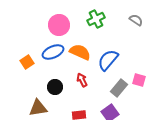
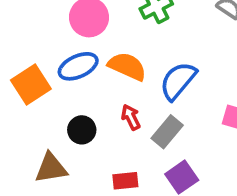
orange square: (27, 62) -> (31, 84), size x1.5
gray rectangle: (119, 88) -> (167, 132), moved

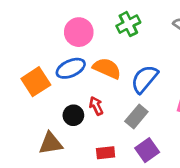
red arrow: (131, 117) -> (96, 106), moved

